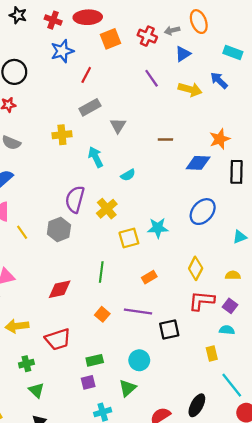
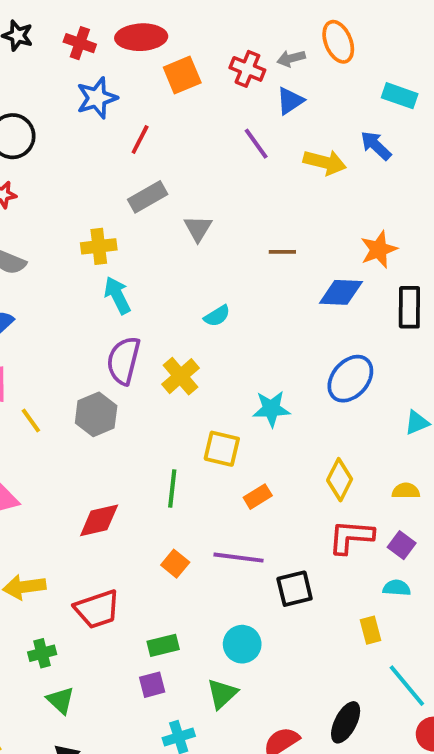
blue triangle: (183, 54) -> (290, 101), moved
cyan arrow: (96, 157) -> (117, 295), moved
yellow square: (129, 238) -> (222, 449), moved, turned 30

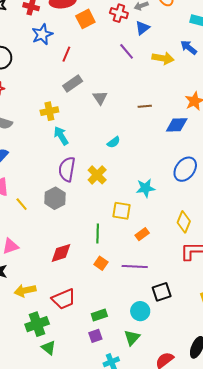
orange square: (175, 564) -> (101, 263), moved
black square: (295, 589) -> (162, 292), moved
green cross: (42, 653) -> (37, 324), size x1.6

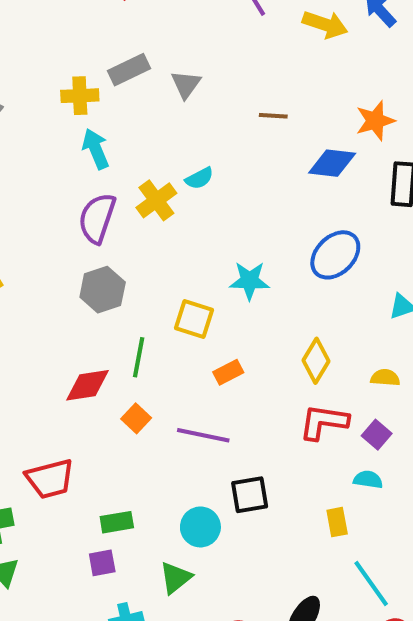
gray rectangle: (73, 83) -> (129, 70), moved
yellow cross: (97, 175) -> (156, 200), moved
gray hexagon: (55, 198) -> (103, 290), moved
red diamond: (61, 253) -> (87, 385), moved

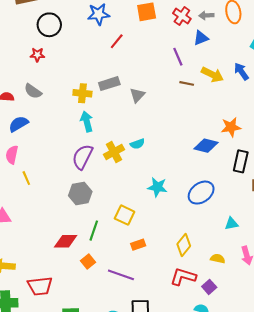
brown line: (273, 116) -> (187, 83), moved
cyan star: (249, 281) -> (157, 187), moved

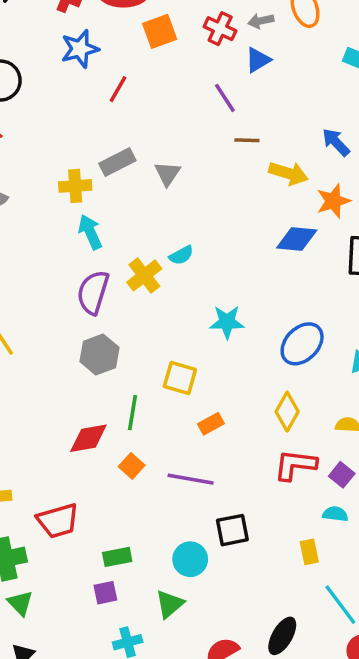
blue arrow: (241, 71) -> (336, 142), moved
yellow arrow: (212, 75) -> (288, 173), moved
blue ellipse: (201, 193) -> (302, 344), moved

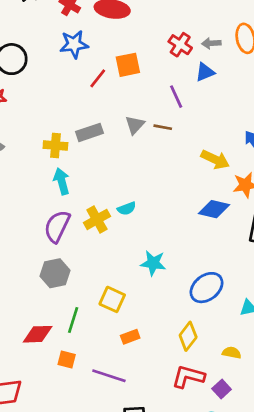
orange square: (160, 31) -> (128, 65), moved
brown line: (247, 140) -> (163, 127), moved
gray triangle: (167, 174) -> (135, 125), moved
orange square: (132, 466) -> (67, 359), turned -36

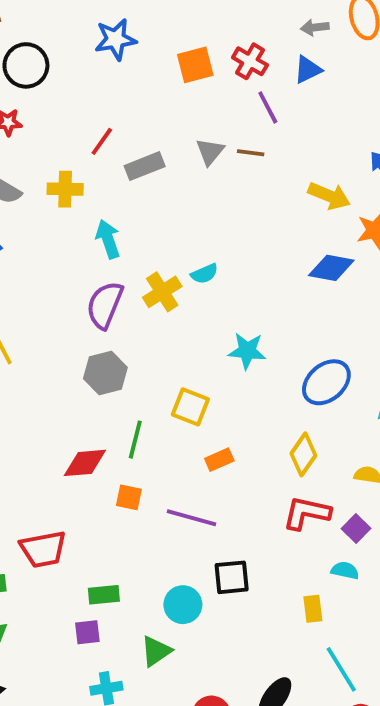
red cross: (180, 45) -> (250, 61), moved
red line: (98, 78) -> (102, 141), moved
yellow cross: (55, 145) -> (65, 189), moved

